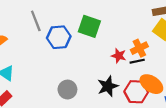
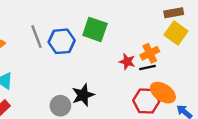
gray line: (36, 21) -> (37, 37), moved
black star: (108, 86) -> (83, 95), moved
gray circle: (67, 90) -> (60, 106), moved

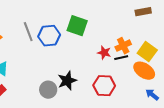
yellow square: (176, 33) -> (147, 52), moved
orange ellipse: (163, 93) -> (144, 71), moved
red hexagon: (146, 101) -> (104, 86), moved

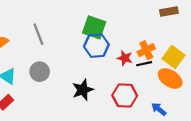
blue hexagon: (49, 36) -> (96, 46), moved
gray circle: (48, 90) -> (40, 72), moved
blue arrow: (152, 95) -> (159, 109), moved

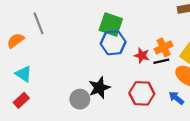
gray line: (38, 34) -> (38, 23), moved
gray circle: (40, 72) -> (80, 99), moved
blue arrow: (159, 109) -> (176, 98), moved

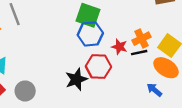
red hexagon: (142, 93) -> (98, 67), moved
gray circle: (80, 99) -> (25, 91), moved

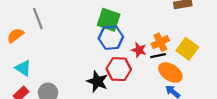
orange ellipse: (166, 68) -> (170, 72), moved
black star: (76, 79) -> (97, 81), turned -30

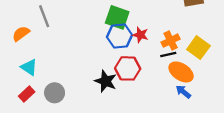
red star: (139, 50) -> (140, 35), moved

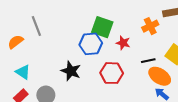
blue hexagon: (120, 36) -> (91, 44), moved
orange cross: (171, 41) -> (150, 26), moved
black star: (106, 81) -> (71, 71), moved

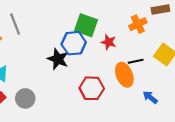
black star: (71, 71) -> (58, 59), moved
red hexagon: (112, 73) -> (92, 88), moved
orange ellipse: (160, 76) -> (124, 75), moved, turned 35

